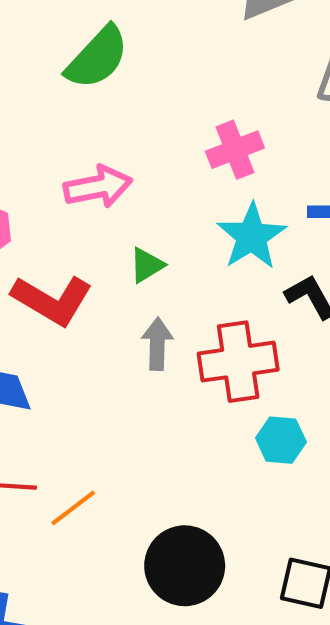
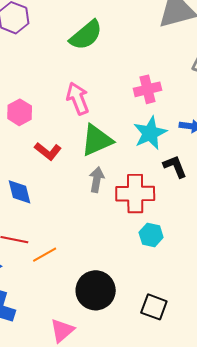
pink arrow: (98, 187) -> (78, 99), turned -108
green triangle: (147, 265) -> (97, 140), size x1.8
red L-shape: (52, 300) -> (48, 151), size x0.7

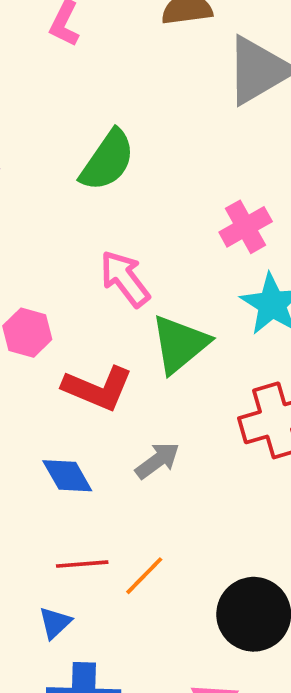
red L-shape: (48, 151) -> (98, 388), size x1.4
gray arrow: (97, 180) -> (157, 461), moved, turned 60

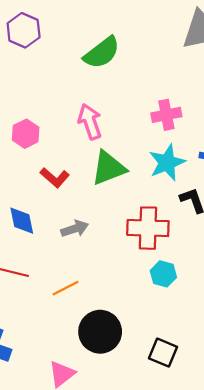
red L-shape: (98, 388) -> (55, 178), size x0.7
orange line: (144, 576) -> (66, 288), moved

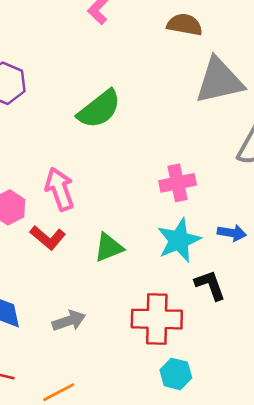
pink arrow: (90, 122) -> (60, 189), moved
green triangle: (108, 168) -> (109, 247), size x0.7
red L-shape: (55, 178) -> (48, 238), moved

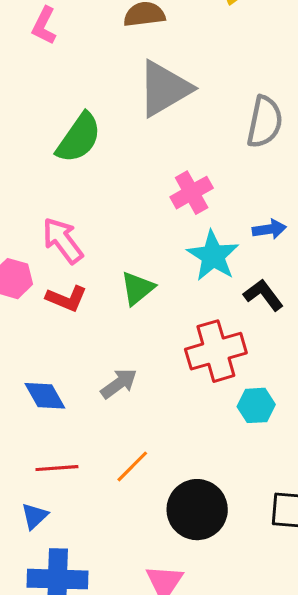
gray triangle: (219, 81) -> (164, 89), moved

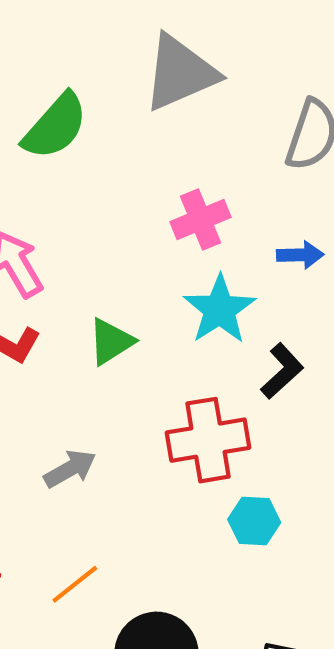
blue arrow: (269, 229) -> (300, 255), moved
black L-shape: (263, 295) -> (282, 371), turned 78

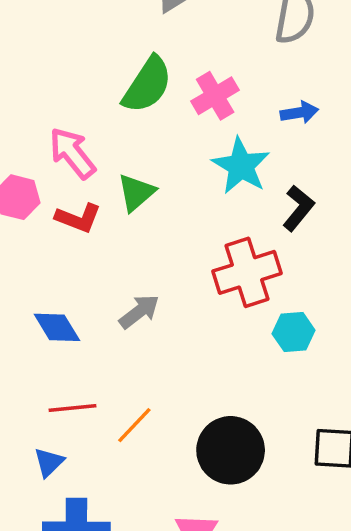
green semicircle: (55, 126) -> (147, 85), moved
green triangle: (111, 342) -> (136, 192), moved
orange line: (75, 584) -> (134, 425), moved

